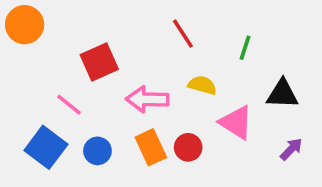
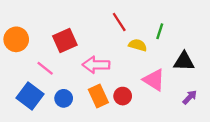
orange circle: (25, 25) -> (16, 39), moved
yellow semicircle: (202, 85) -> (138, 45), moved

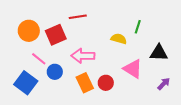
red line: (119, 22) -> (78, 17), moved, turned -66
orange circle: (16, 39) -> (29, 31), moved
blue circle: (64, 98) -> (55, 72), moved

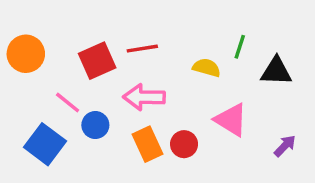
red line: (78, 17) -> (142, 49), moved
orange circle: (29, 31) -> (26, 54), moved
black triangle: (159, 53) -> (276, 71), moved

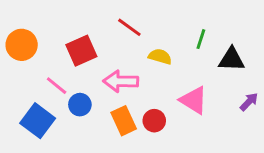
red line: (142, 49) -> (129, 27), moved, turned 45
yellow semicircle: (207, 68) -> (160, 56), moved
purple arrow: (285, 146) -> (249, 102), moved

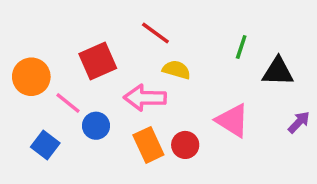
orange circle: (22, 45) -> (31, 77), moved
yellow semicircle: (160, 56) -> (176, 70), moved
blue square: (38, 121) -> (45, 145), size x0.7

